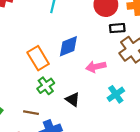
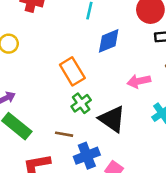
blue diamond: (68, 46) -> (109, 41), moved
black triangle: (73, 99) -> (112, 119), size x1.6

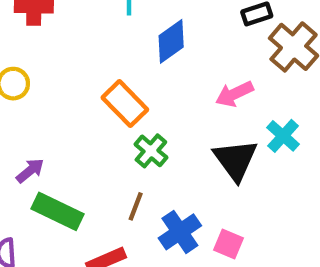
black triangle: (112, 119) -> (235, 160), moved, turned 32
brown line: (64, 134) -> (136, 206), turned -66

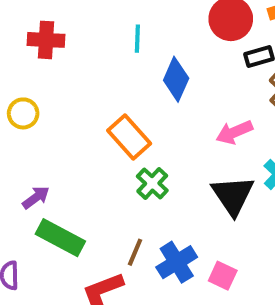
blue diamond: (171, 41) -> (176, 79), turned -33
brown line: (136, 206) -> (135, 252), moved

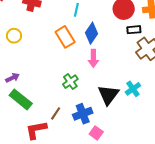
pink arrow: (234, 132) -> (93, 58), moved, turned -78
orange rectangle: (129, 137) -> (65, 37), moved
blue cross: (177, 262) -> (83, 114), moved

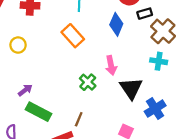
blue diamond: (91, 33) -> (116, 24), moved
pink arrow: (93, 58) -> (111, 65), moved
cyan cross: (133, 89) -> (159, 61), moved, turned -35
blue cross: (83, 114) -> (155, 109), moved

